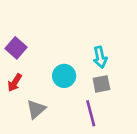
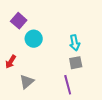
purple square: (16, 48) -> (19, 21), moved
cyan circle: (64, 76) -> (34, 39), moved

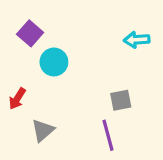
cyan arrow: (75, 43) -> (137, 40), moved, turned 98

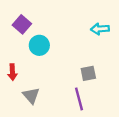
red arrow: (17, 99) -> (12, 72), turned -35
gray triangle: (43, 130) -> (31, 95), turned -30

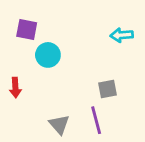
purple square: (22, 24) -> (27, 29), turned -30
gray triangle: (31, 95) -> (59, 124), moved

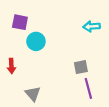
purple line: (96, 120) -> (88, 88), moved
gray triangle: (59, 124) -> (33, 94), moved

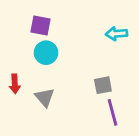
purple square: (20, 22) -> (41, 26), moved
gray triangle: (33, 94) -> (45, 97), moved

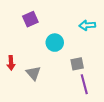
purple square: (41, 26) -> (30, 19), turned -35
cyan circle: (46, 53) -> (55, 43), moved

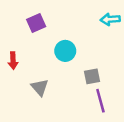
cyan arrow: (87, 25) -> (110, 19), moved
red arrow: (11, 63) -> (13, 61), moved

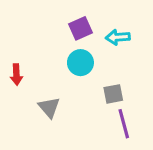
cyan arrow: (110, 19) -> (118, 37), moved
purple square: (36, 23) -> (80, 28), moved

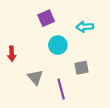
purple square: (80, 28) -> (46, 18), moved
purple line: (124, 124) -> (61, 89), moved

